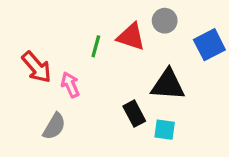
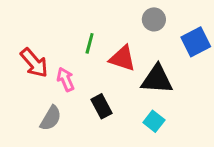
red triangle: (131, 37) -> (122, 58), moved
black rectangle: (134, 114) -> (102, 106), moved
cyan square: (165, 130) -> (154, 121), turned 30

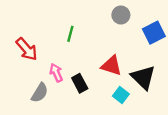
red triangle: (122, 58) -> (111, 66), moved
pink arrow: (66, 79) -> (56, 73), moved
black triangle: (157, 79) -> (143, 77), moved, turned 40

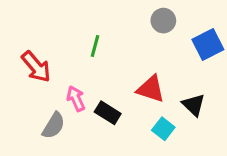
black triangle: (143, 77) -> (194, 105), size x0.7
black rectangle: (80, 83) -> (108, 113), turned -30

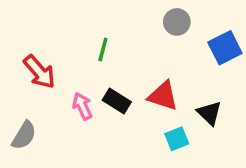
black rectangle: (108, 113) -> (117, 101), moved
gray semicircle: (54, 126) -> (24, 135), moved
cyan square: (163, 129) -> (177, 139), turned 30

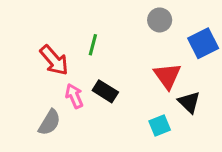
red arrow: (39, 72) -> (54, 60), moved
red triangle: (163, 96) -> (167, 76), moved, turned 36
gray semicircle: (24, 135) -> (49, 122), moved

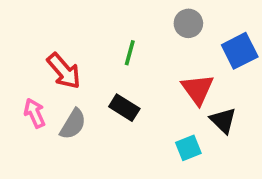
green line: (93, 45) -> (130, 53), moved
pink arrow: (74, 96) -> (35, 113), moved
gray semicircle: (49, 122) -> (73, 124), moved

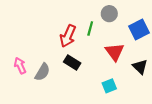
green line: (130, 53) -> (90, 29), moved
red arrow: (64, 71) -> (68, 36), moved, turned 65
black triangle: (223, 120) -> (140, 67), moved

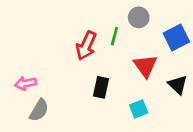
black rectangle: (72, 62) -> (101, 87), moved, turned 70
pink arrow: (20, 66) -> (26, 83), turned -77
gray semicircle: (42, 72) -> (39, 110), moved

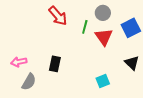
red arrow: (86, 46) -> (58, 16), moved, turned -65
red triangle: (145, 66) -> (104, 37), moved
black rectangle: (101, 87) -> (55, 64), moved

